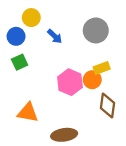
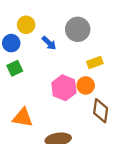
gray circle: (96, 30) -> (78, 29), moved
yellow rectangle: (102, 68) -> (95, 63), moved

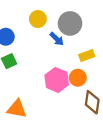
yellow circle: (26, 25) -> (38, 19), moved
blue arrow: (49, 43) -> (57, 39), moved

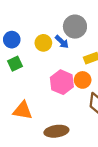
yellow circle: (38, 19) -> (43, 43), moved

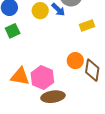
orange circle: (83, 80) -> (75, 61), moved
pink hexagon: (62, 82) -> (42, 78), moved

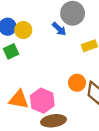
yellow circle: (40, 11) -> (23, 30), moved

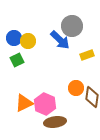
blue arrow: (59, 29) -> (60, 40), size x1.5
orange triangle: (19, 99) -> (24, 103), turned -36

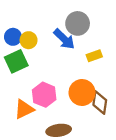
green square: (17, 60) -> (16, 61), size x1.5
orange circle: (76, 88) -> (82, 93), size x1.5
pink hexagon: (45, 104) -> (44, 95), moved

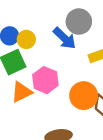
pink hexagon: (44, 95) -> (45, 80), moved
orange triangle: (24, 109) -> (22, 92), moved

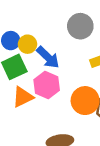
blue arrow: (65, 38) -> (48, 57), moved

